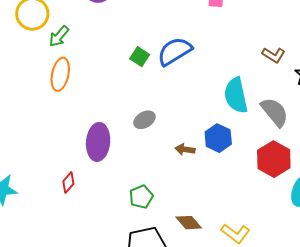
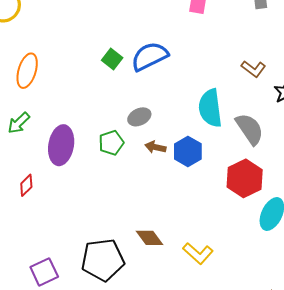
green arrow: (59, 36) -> (19, 123), moved
gray ellipse: (144, 120) -> (139, 117), moved
brown arrow: (185, 149) -> (155, 147), moved
green pentagon: (141, 197) -> (111, 143), moved

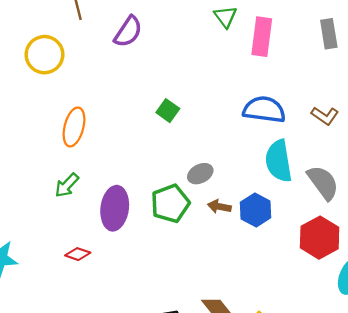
blue semicircle: (150, 56) -> (264, 110), moved, turned 36
green pentagon: (111, 143) -> (170, 203), size x1.4
red diamond: (26, 185) -> (78, 254), turned 65

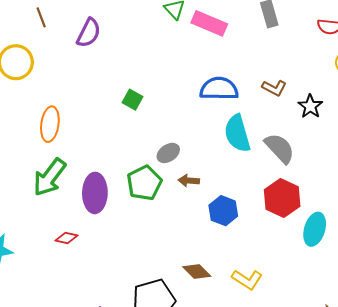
pink rectangle: (262, 37) -> (209, 23), turned -68
green arrow: (67, 185) -> (49, 177), size x1.6
blue hexagon: (256, 210) -> (223, 211), moved

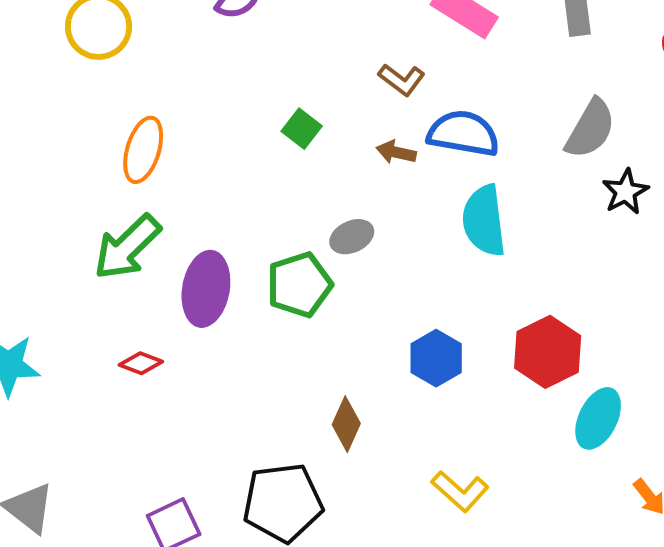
brown L-shape: (274, 88) -> (402, 80), moved
gray semicircle: (280, 148) -> (590, 129), moved, turned 64
brown arrow: (189, 181) -> (396, 152), moved
brown diamond: (197, 272) -> (346, 424), moved, turned 60

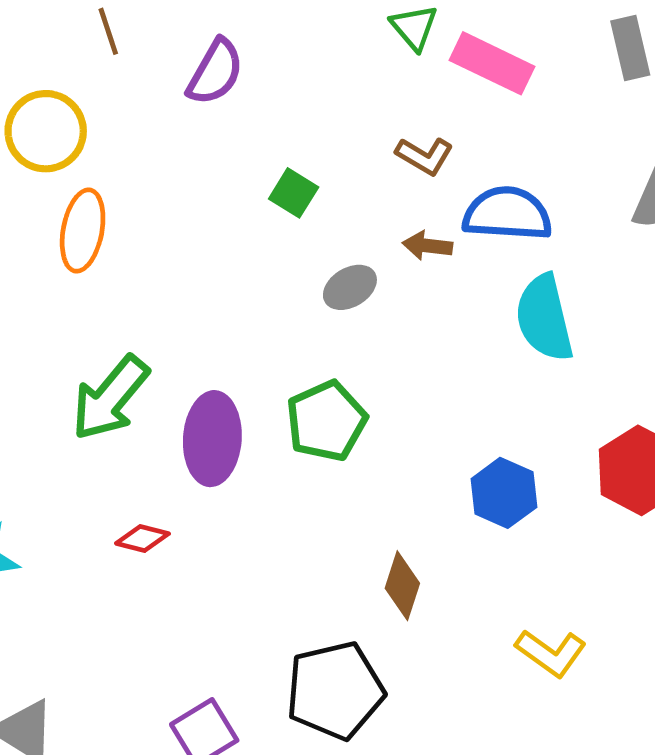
green square: (302, 129) -> (294, 193), moved
orange ellipse: (143, 150) -> (83, 231), moved
gray ellipse: (352, 237) -> (350, 287), moved

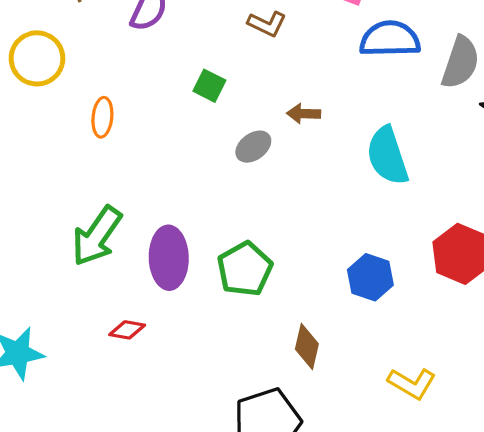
brown L-shape: (424, 156) -> (267, 24), moved
blue semicircle: (507, 214) -> (390, 39), moved
orange ellipse: (83, 231) -> (102, 117), moved, size x0.7
green pentagon: (326, 421) -> (245, 269), moved

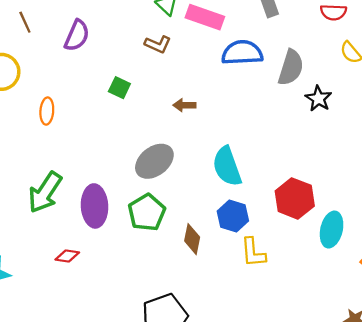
gray ellipse: (253, 147) -> (154, 161), moved, size x1.6
cyan semicircle: (387, 156) -> (227, 166), moved
brown diamond: (307, 346) -> (192, 239), moved
yellow L-shape: (412, 383) -> (253, 252), moved, turned 56

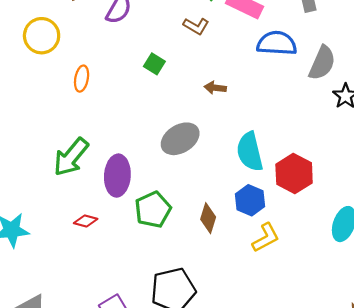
red hexagon: (295, 198) -> (294, 174), moved
green pentagon: (147, 212) -> (153, 210), moved
yellow L-shape: (253, 252) -> (266, 238), turned -120

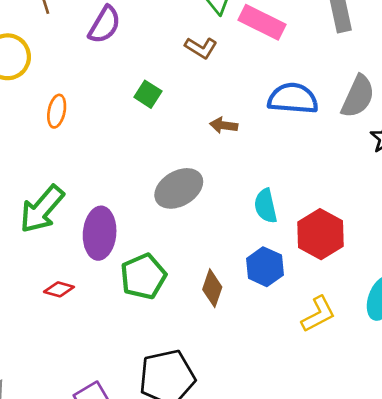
blue semicircle: (277, 43) -> (293, 98), moved
cyan semicircle: (250, 152) -> (266, 206), size x0.7
yellow L-shape: (266, 238) -> (318, 314), moved

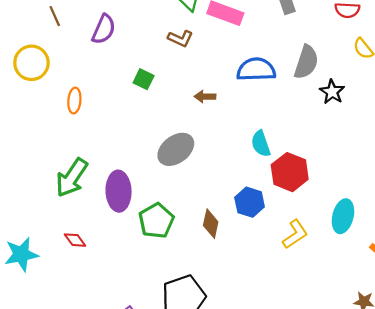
cyan semicircle: (266, 206) -> (261, 144), moved
red diamond: (59, 289) -> (75, 240), moved, turned 45

